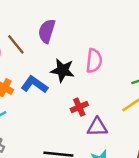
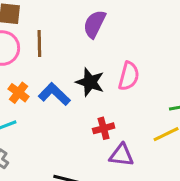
purple semicircle: (47, 31) -> (94, 24), moved
brown line: (16, 44) -> (39, 44), turned 30

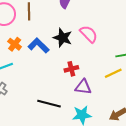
pink semicircle: (129, 76) -> (89, 34), turned -60

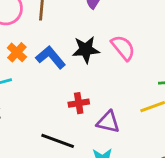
black star: (63, 38) -> (86, 50), turned -30
red cross: (71, 69) -> (79, 103), moved

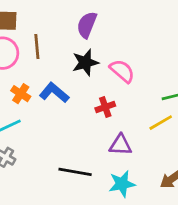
black star: (86, 50) -> (85, 63), moved
red cross: (79, 103) -> (105, 107), moved

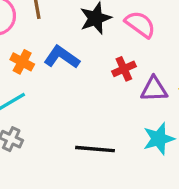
purple triangle: (120, 145) -> (154, 89), moved
cyan star: (122, 184) -> (159, 139), moved

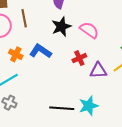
cyan star: (159, 139) -> (89, 106), moved

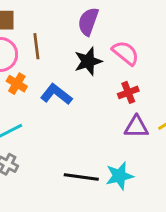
pink semicircle: (89, 30) -> (125, 53), moved
orange cross: (16, 54) -> (17, 84), moved
red cross: (79, 58) -> (128, 92), moved

